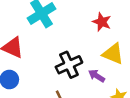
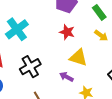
black cross: (69, 65) -> (30, 67), moved

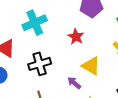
red star: (67, 32) -> (76, 37), moved

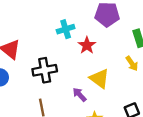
cyan cross: (35, 23) -> (66, 29), moved, size x0.7

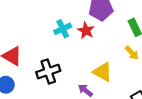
red star: (87, 45) -> (86, 30), moved

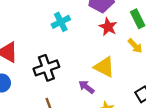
red star: (86, 30) -> (108, 27), moved

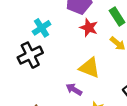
black cross: (46, 68) -> (30, 55), moved

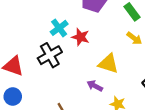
red star: (89, 28) -> (80, 37), moved

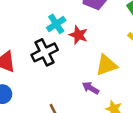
yellow triangle: (108, 64) -> (106, 65), turned -40

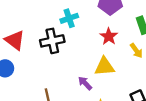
red star: (78, 35) -> (109, 36), moved

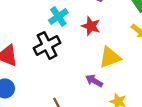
red star: (109, 36) -> (91, 26), moved

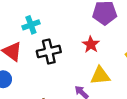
cyan cross: (58, 16) -> (31, 25), moved

